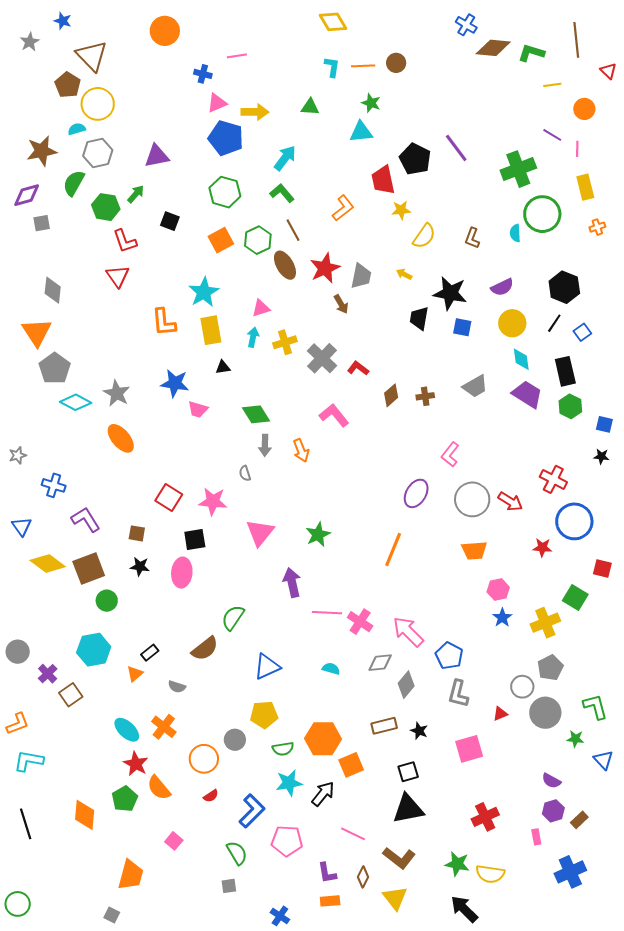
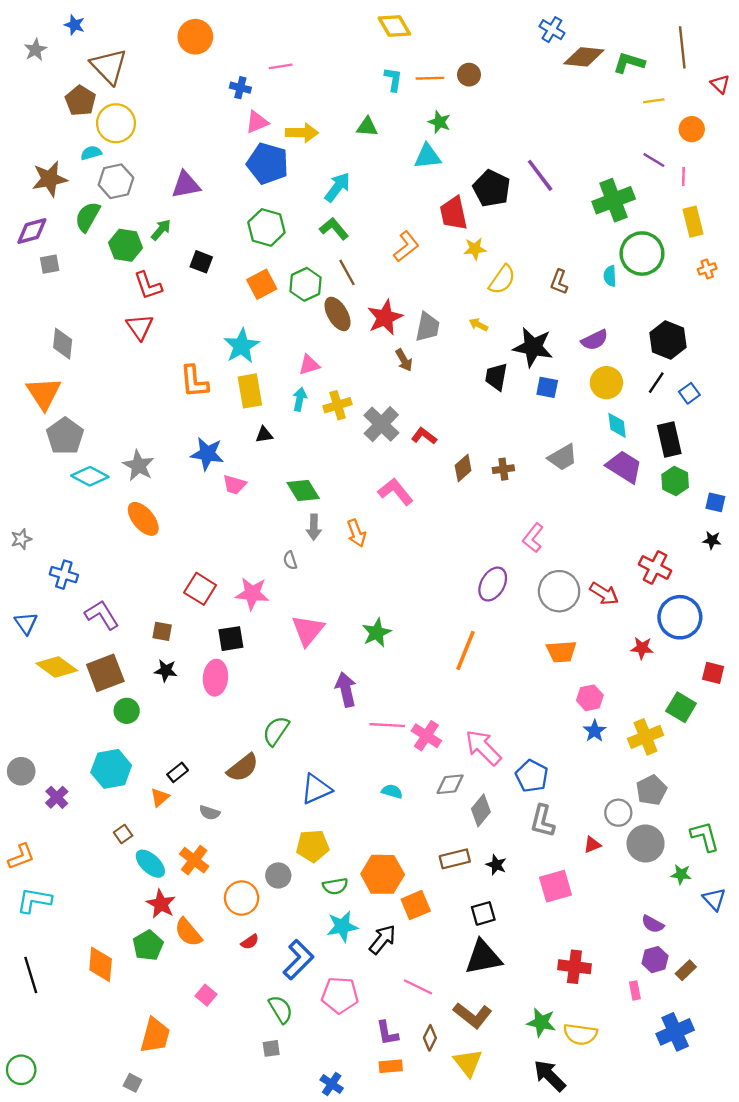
brown square: (71, 695) -> (123, 834), moved, size x0.7
red cross: (485, 817) -> (574, 967), turned 32

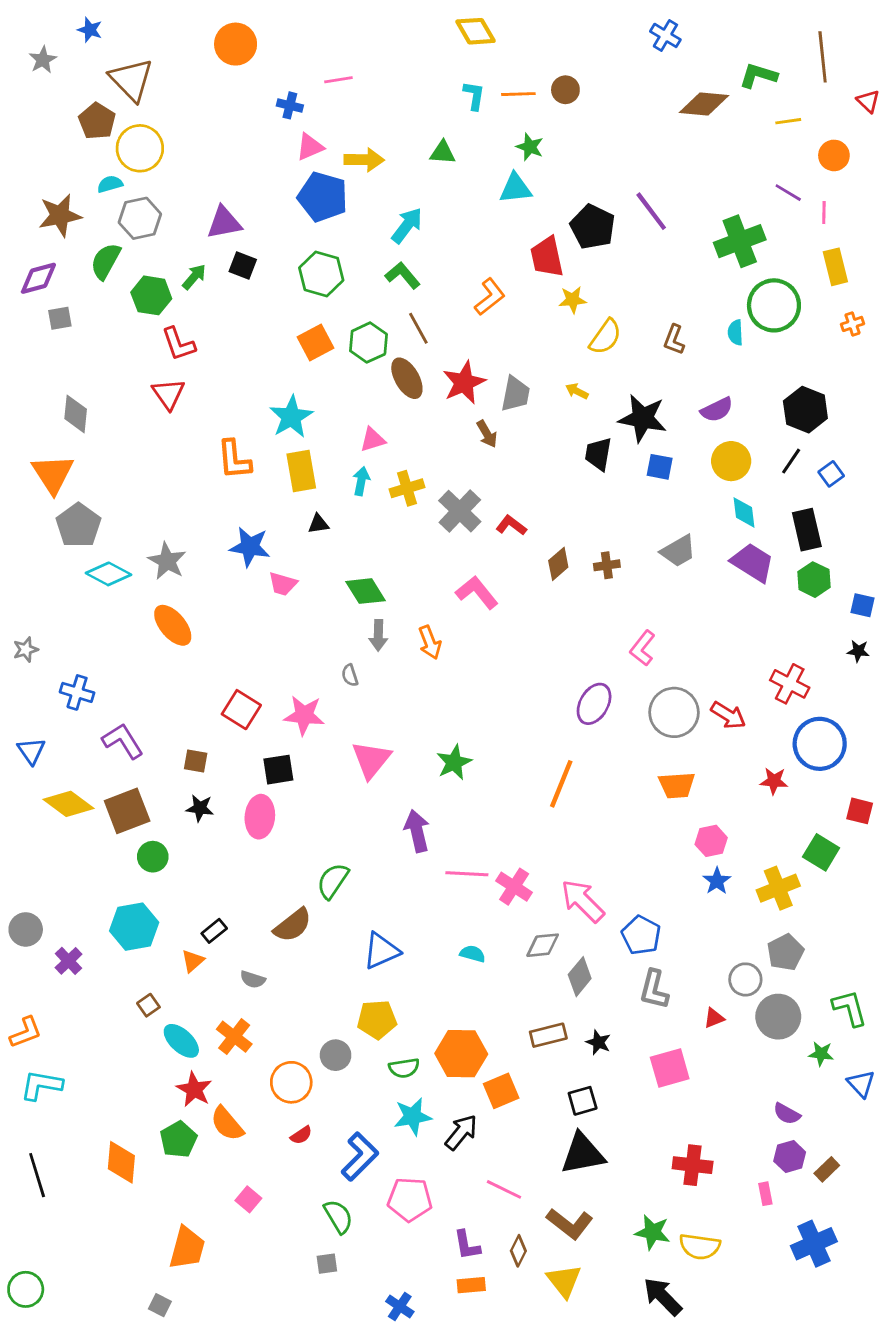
brown diamond: (584, 57) -> (704, 104), moved
black square: (201, 262) -> (243, 265), moved

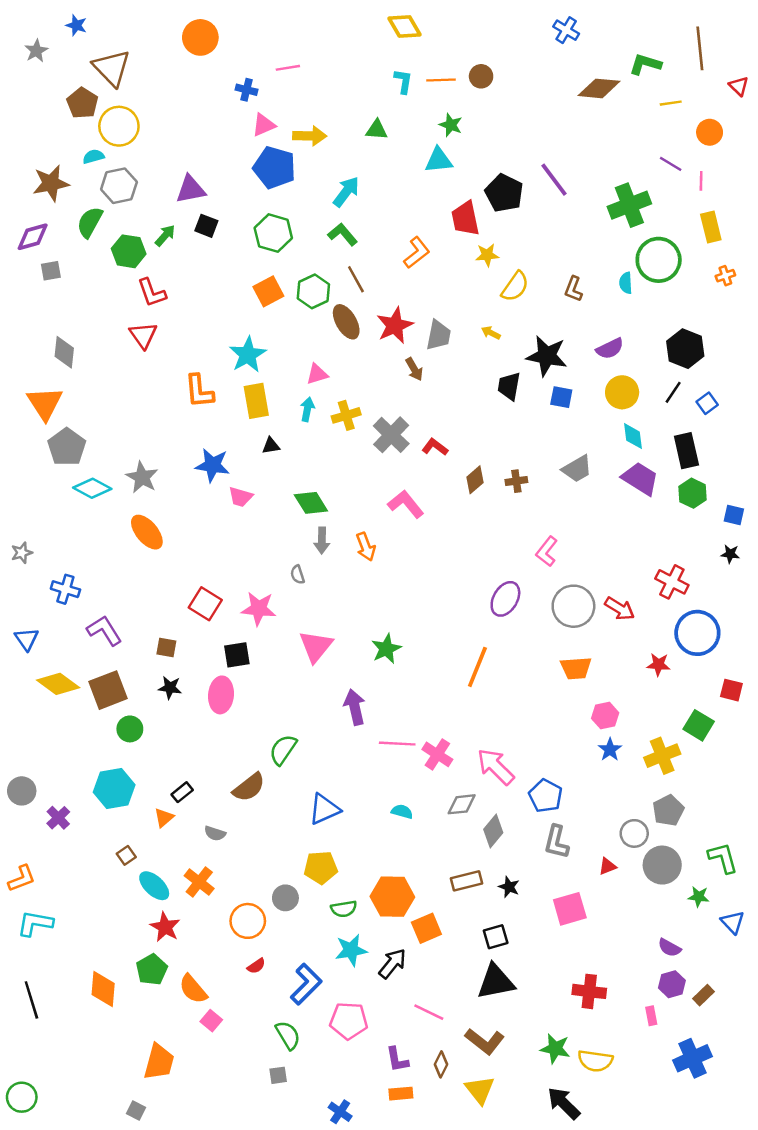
orange semicircle: (227, 1124) -> (193, 989), moved

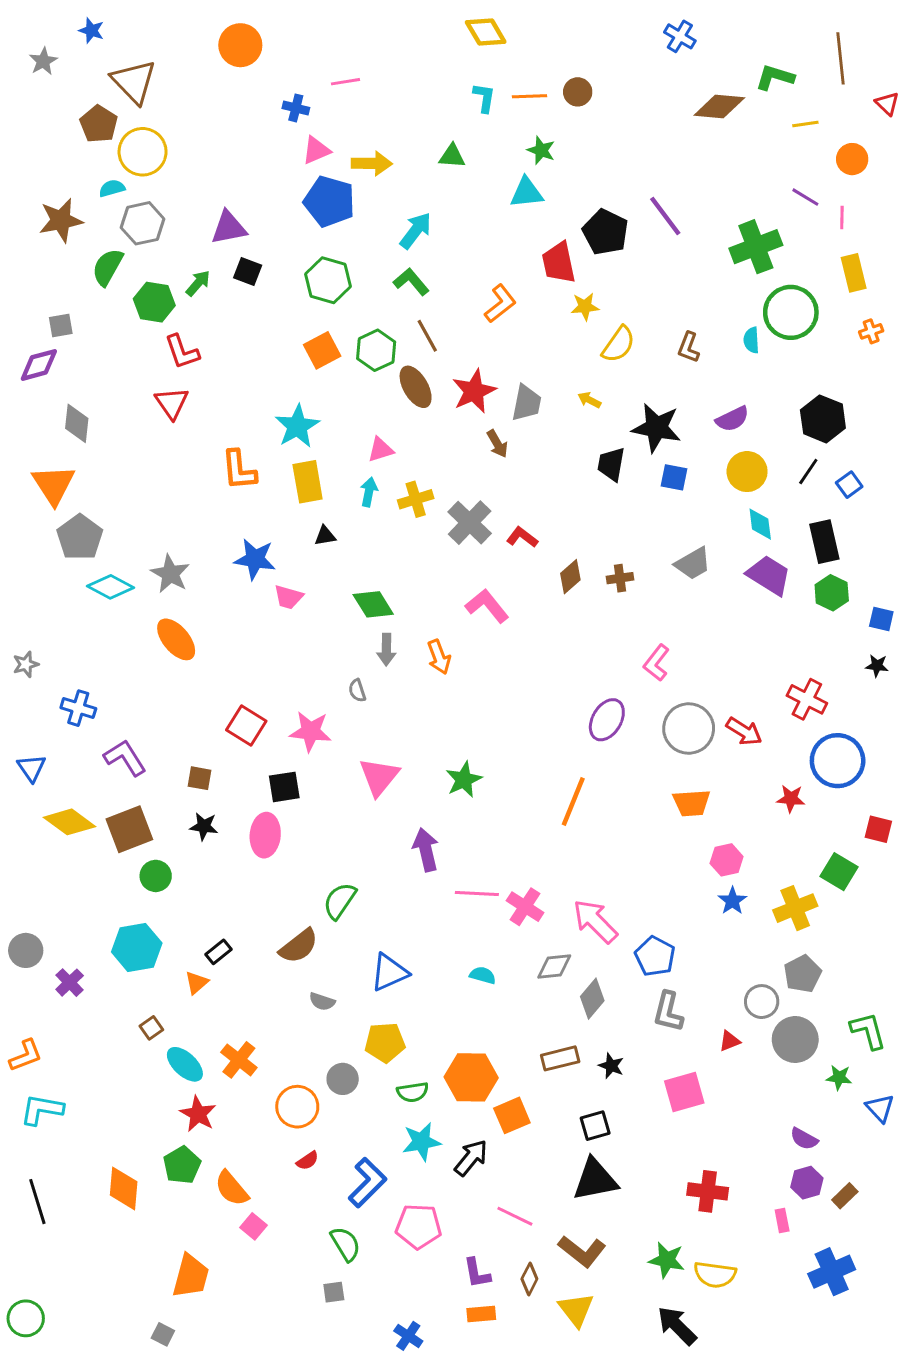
purple diamond: (33, 237) -> (39, 365), moved
gray semicircle: (215, 833) -> (322, 1002), moved

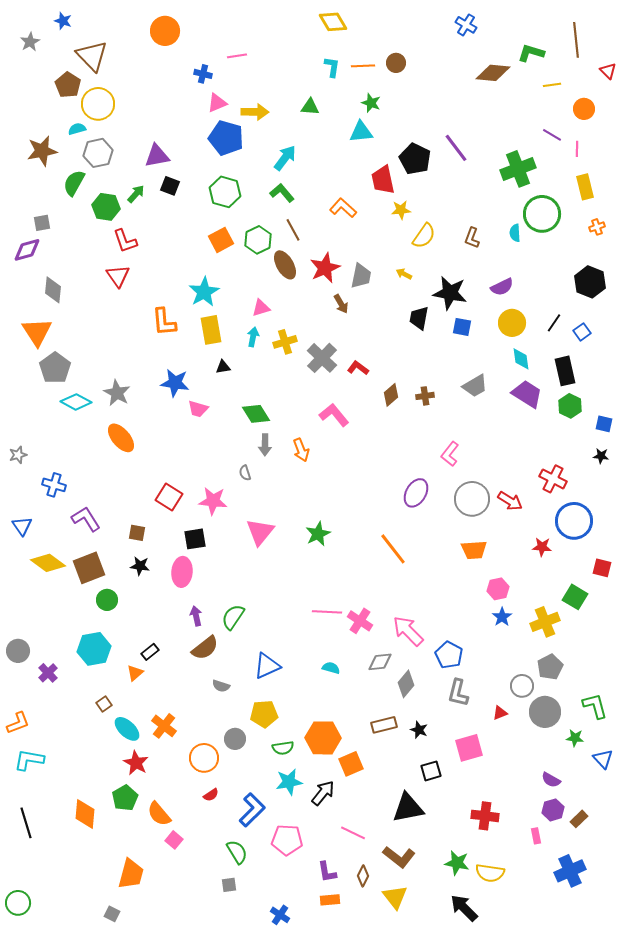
orange L-shape: (500, 304) -> (343, 208), turned -100
black hexagon: (823, 419) -> (590, 282), moved
orange line: (573, 802) -> (393, 549), turned -60
purple arrow: (426, 850) -> (196, 616), moved, size x0.7
black square: (595, 1126) -> (431, 771), moved

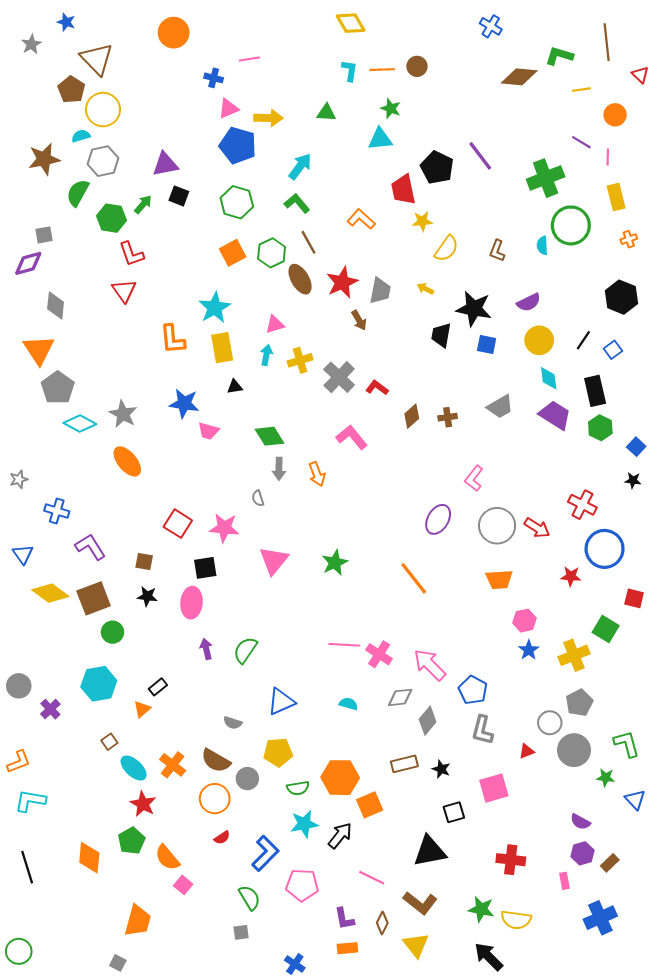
blue square: (604, 424) -> (636, 447), turned 30
brown semicircle: (205, 648) -> (216, 761), moved, turned 68

